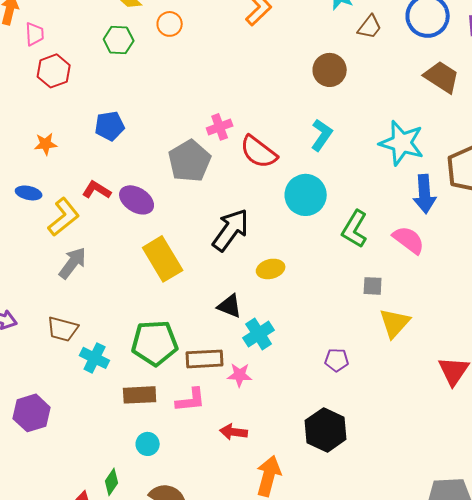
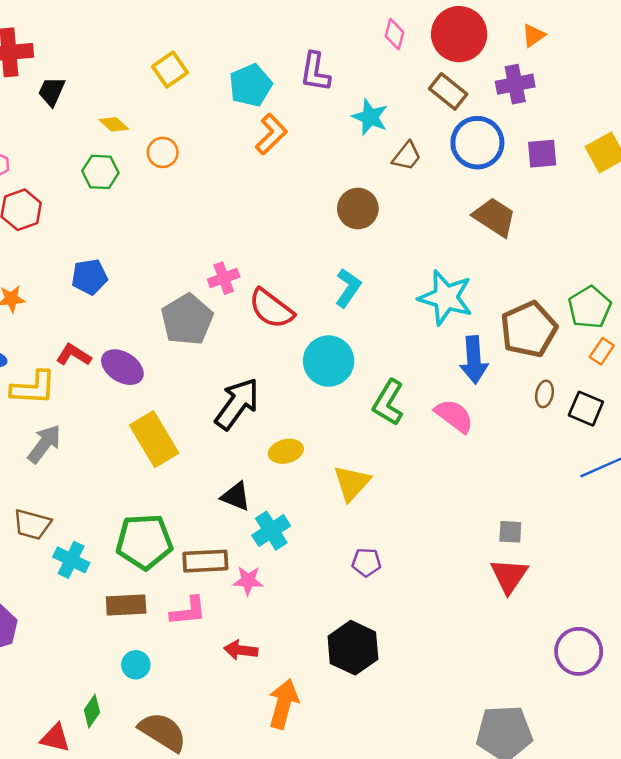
yellow L-shape: (64, 217) -> (33, 388), turned 42
gray square: (373, 286) -> (510, 532), moved
yellow triangle: (395, 323) -> (352, 483), moved

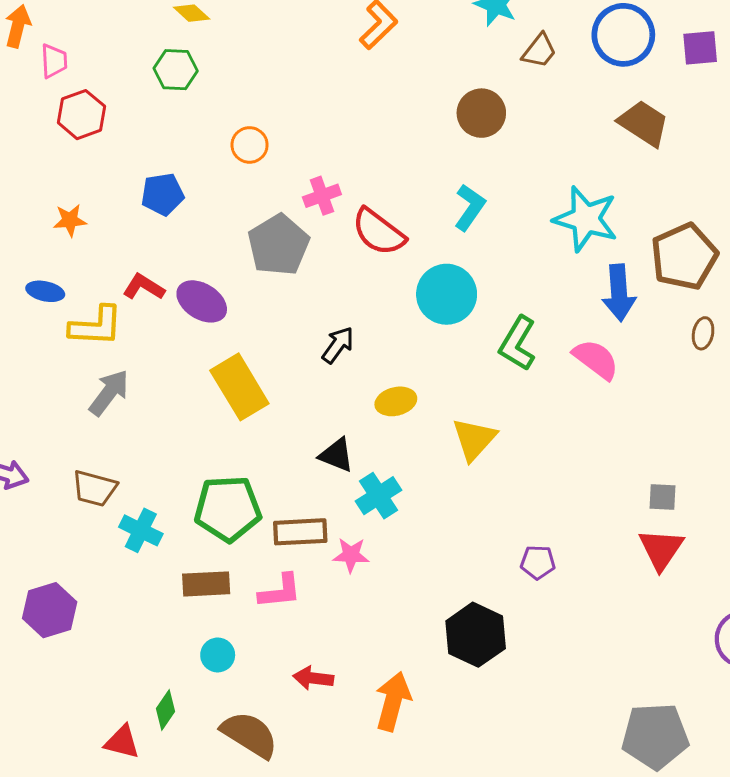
orange circle: (163, 152) -> (250, 145), moved
black arrow: (237, 404) -> (338, 345), size x0.6
purple pentagon: (366, 562) -> (538, 562), moved
red arrow: (241, 650) -> (313, 678), moved

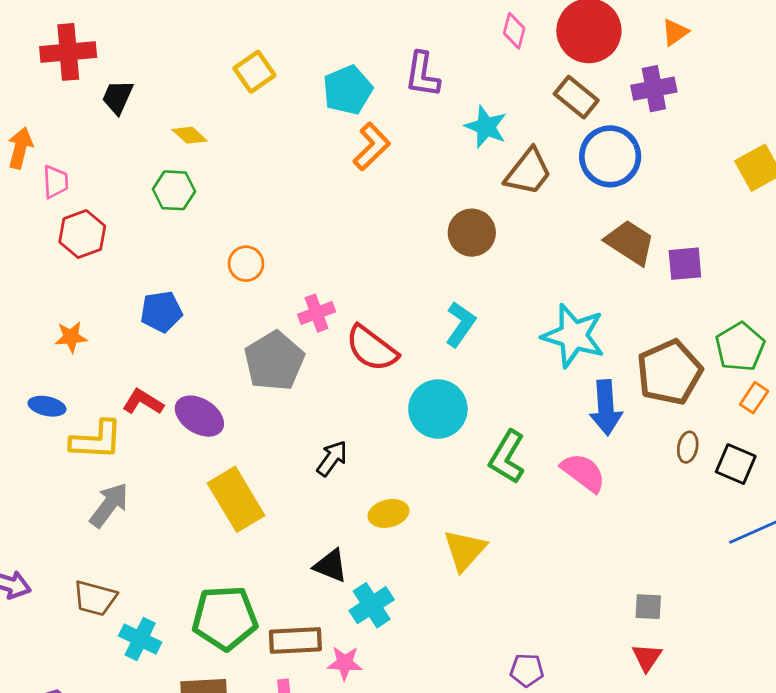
purple square: (700, 48) -> (685, 264), moved
brown trapezoid: (539, 51) -> (528, 172), size x1.4
red triangle: (661, 549) -> (647, 657), size x0.7

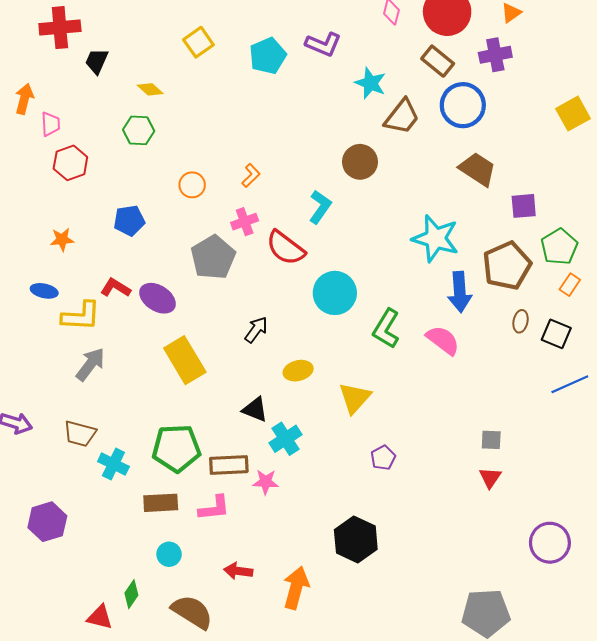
purple L-shape: (422, 75) -> (323, 44), turned -76
orange L-shape: (372, 147) -> (251, 175), moved, size x0.7
purple square: (685, 264) -> (524, 206), moved
cyan L-shape: (460, 324) -> (320, 207), moved
purple pentagon: (527, 670) -> (383, 458), moved, turned -30

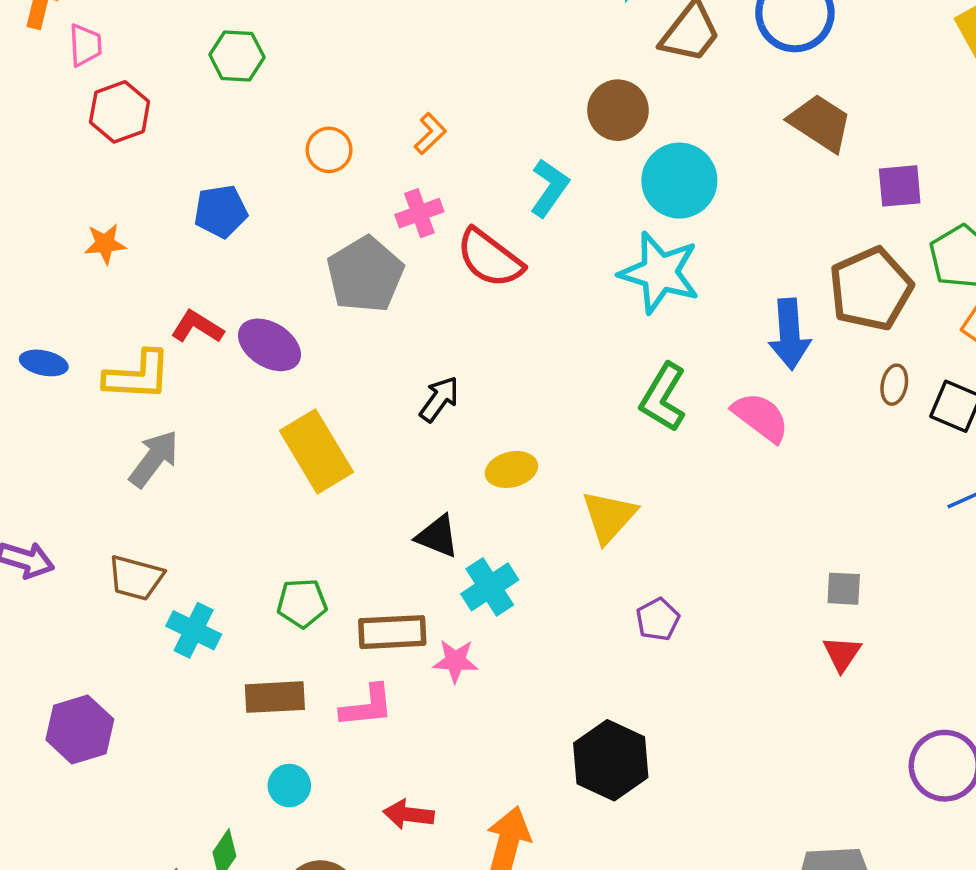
cyan star: (436, 238) -> (660, 273), moved
blue ellipse: (44, 291) -> (44, 363), moved
cyan circle: (335, 293) -> (679, 181), moved
green pentagon: (176, 448) -> (302, 603), size x0.6

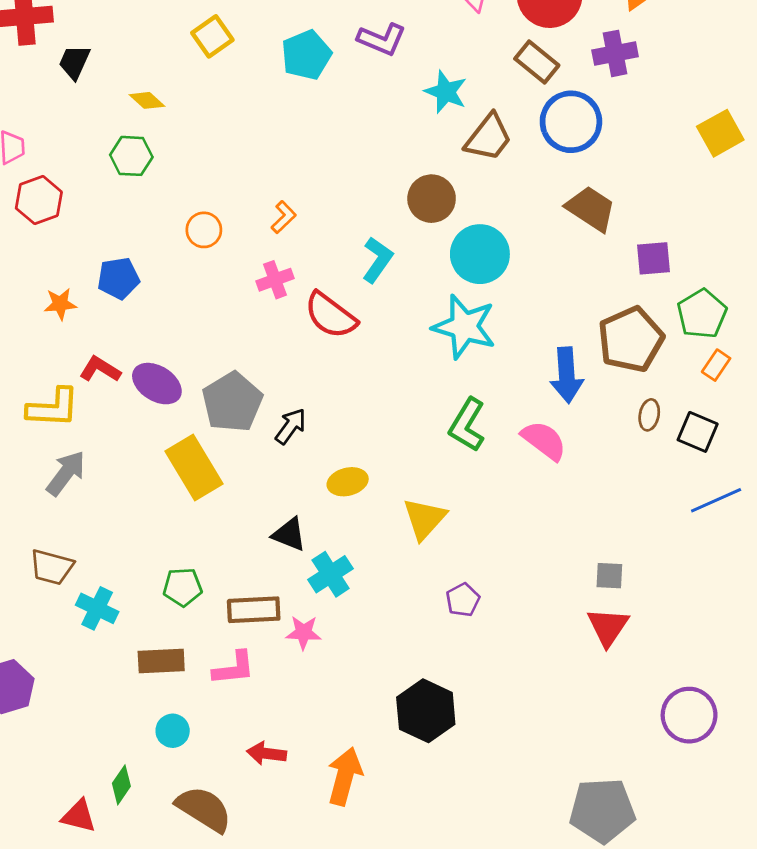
orange star: (105, 244) -> (60, 304), moved
gray pentagon: (365, 274) -> (232, 402), moved
red triangle: (842, 654) -> (608, 627), size x1.4

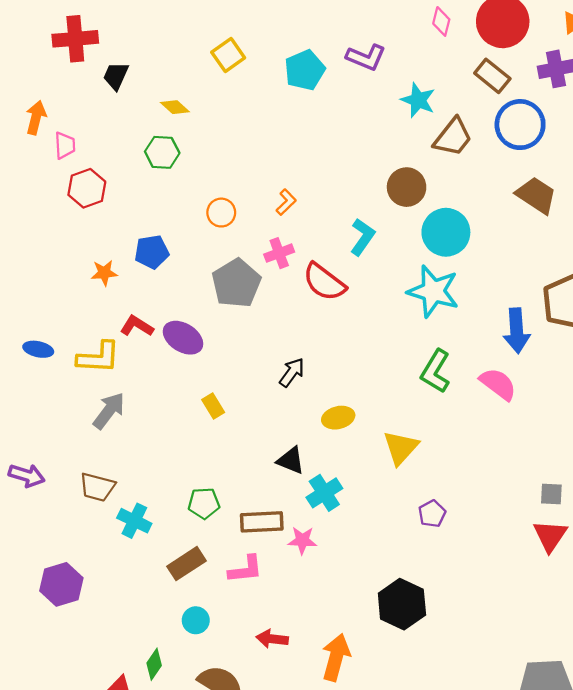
gray pentagon: (232, 402) -> (236, 283), moved
yellow rectangle: (194, 468) -> (213, 406), size x0.5
brown rectangle: (161, 661) -> (186, 564), turned -30

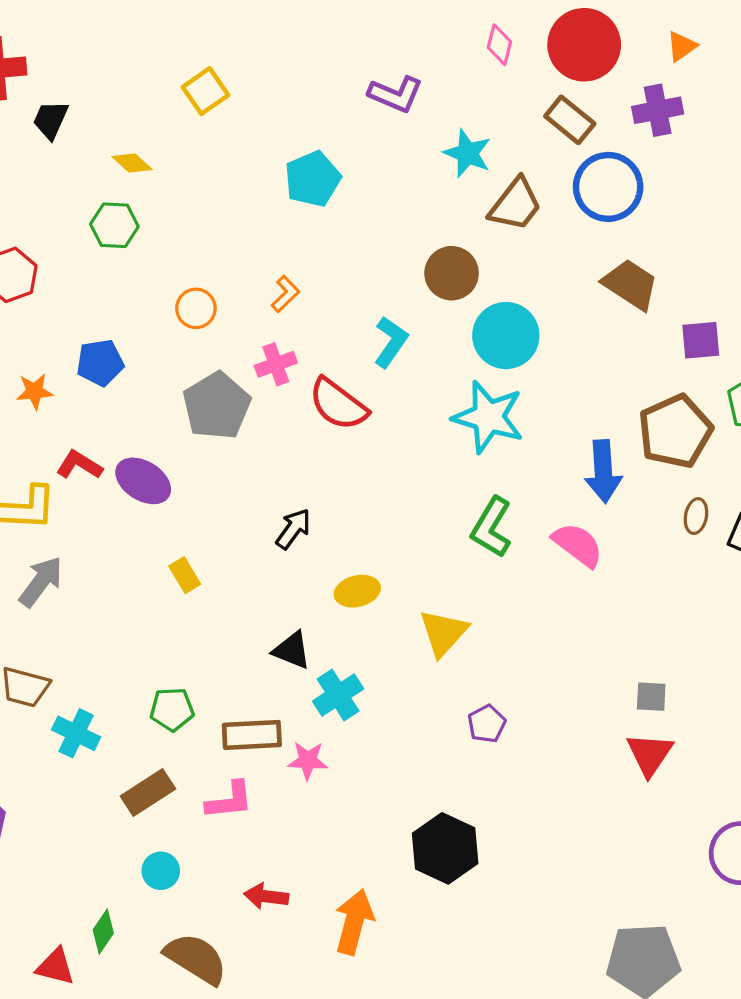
cyan pentagon: (305, 70) -> (313, 179), moved

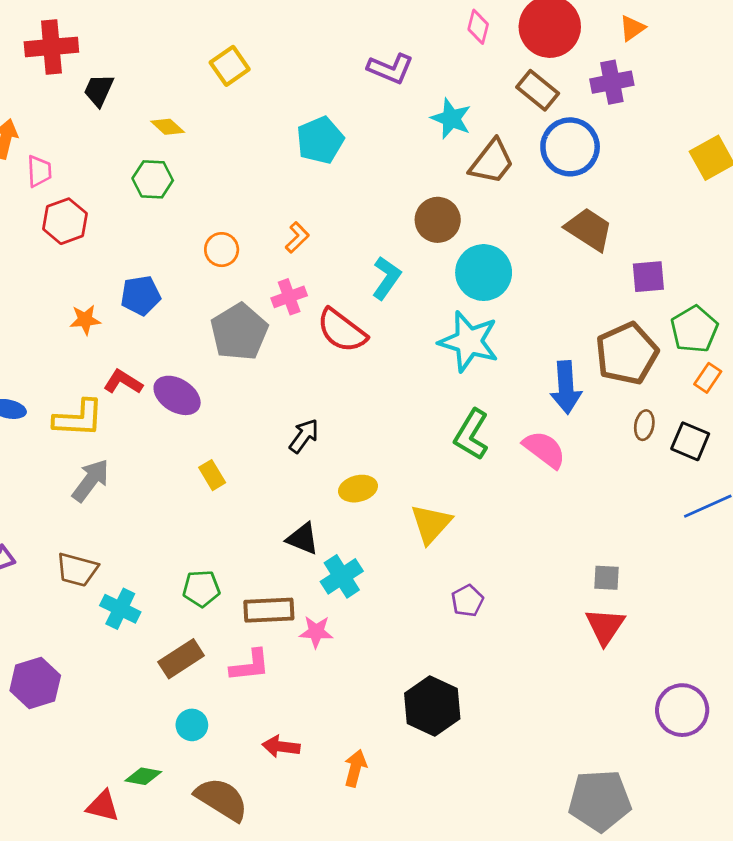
orange arrow: (354, 922) -> (355, 768), size x0.7
green diamond: (103, 931) -> (143, 776), turned 66

